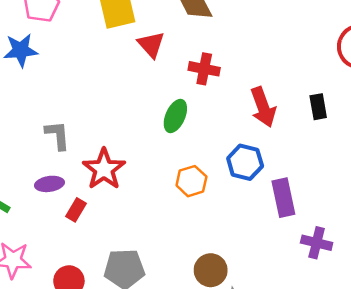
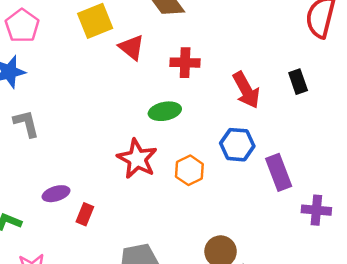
green ellipse: (175, 116) -> (165, 111), turned 64
gray L-shape: (57, 135) -> (26, 124), moved
red star: (104, 169) -> (137, 159), moved

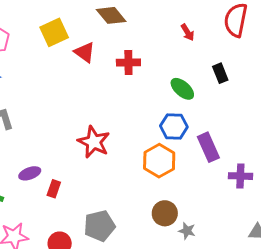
red arrow: (246, 90) -> (188, 32), moved, size x0.6
green ellipse: (165, 111) -> (182, 89), moved, turned 55
orange hexagon: (189, 170) -> (159, 161), moved, size x1.4

